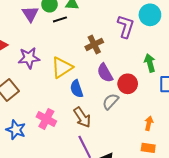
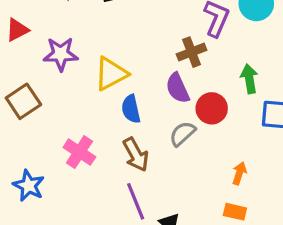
brown cross: (94, 44) -> (191, 52), moved
blue star: (16, 130) -> (29, 186), moved

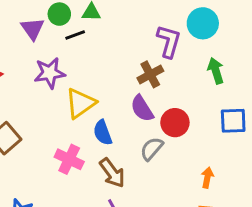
purple star: (61, 54) -> (50, 73), moved
green arrow: (249, 79) -> (216, 71), moved
pink cross: (79, 152) -> (69, 159), moved

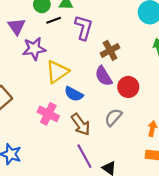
purple triangle: (32, 29) -> (17, 26), moved
purple L-shape: (169, 41) -> (84, 28), moved
blue semicircle: (103, 133) -> (74, 94), turned -42
gray semicircle: (152, 149) -> (113, 117), moved

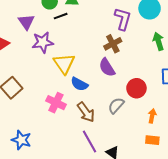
purple L-shape: (84, 28) -> (123, 19), moved
yellow triangle: (57, 72) -> (64, 64), turned -30
red circle: (128, 87) -> (136, 88), moved

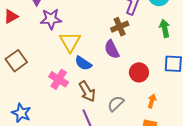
gray semicircle: (116, 106) -> (116, 104), moved

